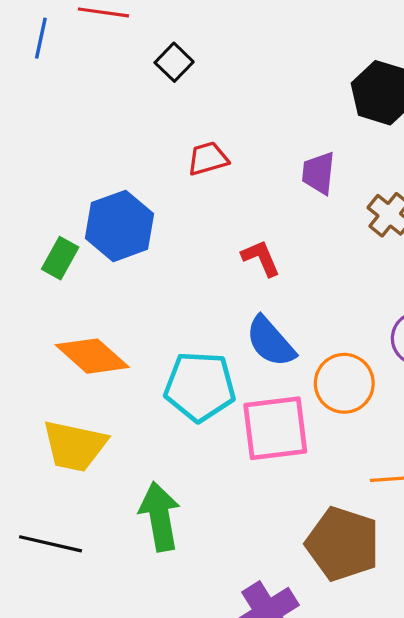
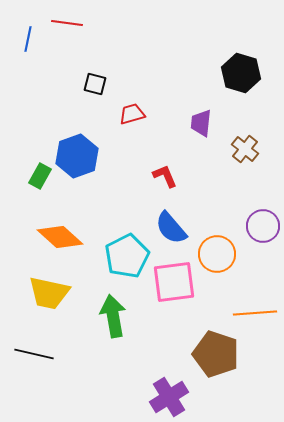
black square: (174, 62) -> (95, 84), moved, turned -30
cyan pentagon: (200, 387) -> (127, 256), turned -30
green arrow: (160, 517) -> (113, 316), moved

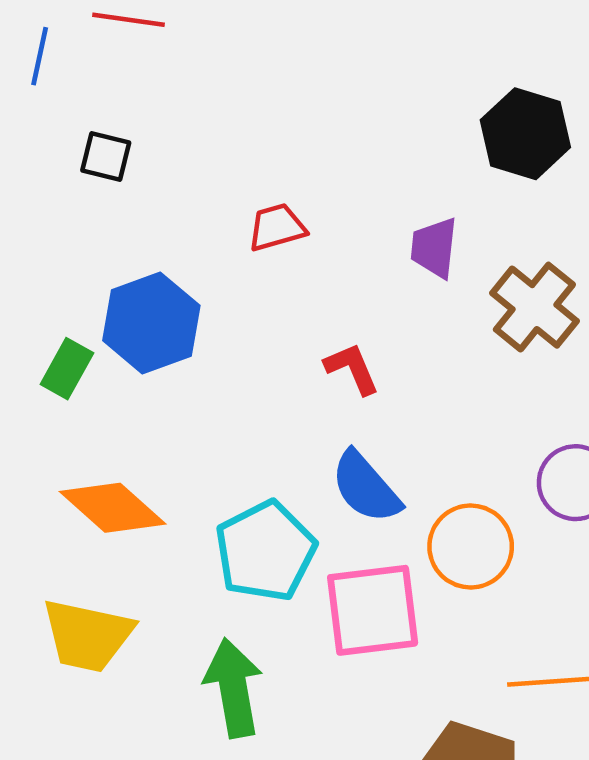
black square: (95, 84) -> (106, 157), moved
brown cross: (245, 149) -> (534, 307), size x1.4

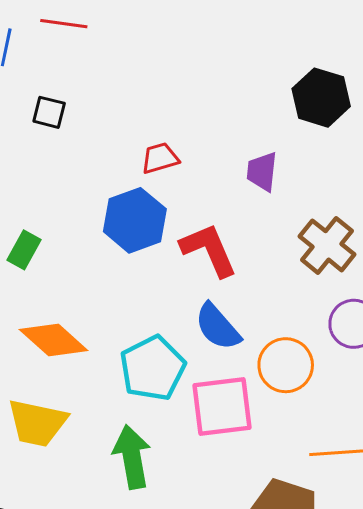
brown cross: (534, 307) -> (327, 245), moved
blue hexagon: (151, 323) -> (135, 220), moved
red L-shape: (352, 369) -> (209, 250), size x1.6

